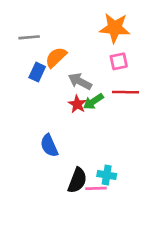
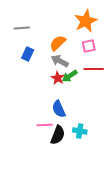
orange star: (115, 28) -> (86, 21), turned -30
orange semicircle: (56, 57) -> (58, 43), moved
blue semicircle: (49, 146) -> (59, 109), moved
pink line: (96, 188) -> (45, 125), moved

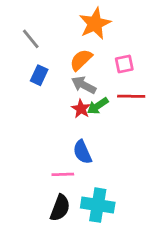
orange star: (86, 21) -> (95, 24), moved
gray line: (22, 28) -> (31, 39), turned 56
cyan cross: (80, 131) -> (98, 205), moved, size x1.6
black semicircle: (58, 135) -> (60, 208), moved

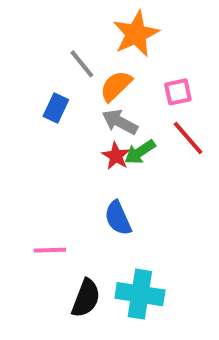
gray line: (31, 39) -> (82, 64), moved
red line: (131, 96) -> (188, 138), turned 48
pink line: (63, 174) -> (50, 250), moved

